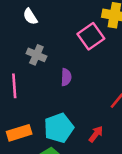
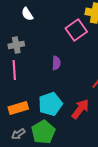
gray cross: (36, 55) -> (16, 45), moved, turned -35
red arrow: (96, 134) -> (80, 109), size x1.5

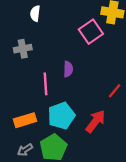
white semicircle: (27, 14) -> (35, 13), turned 40
pink line: (14, 70) -> (45, 84), moved

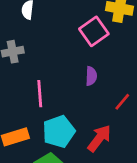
purple semicircle: (68, 69) -> (91, 76), moved

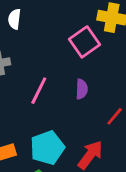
pink line: (40, 94) -> (39, 91), moved, turned 30

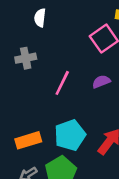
purple semicircle: (82, 89) -> (101, 82), turned -114

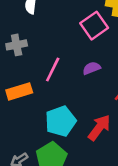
orange rectangle: (28, 140) -> (19, 91), moved

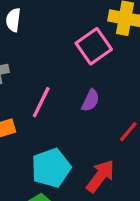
purple semicircle: (92, 68) -> (91, 100), turned 138

